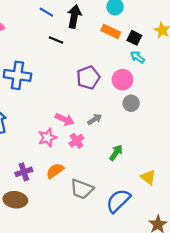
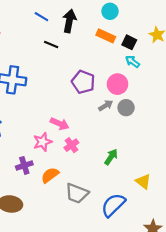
purple pentagon: (88, 78) -> (83, 82), turned -30
gray arrow: (95, 119) -> (106, 105), moved
purple cross: (24, 172) -> (24, 165), moved

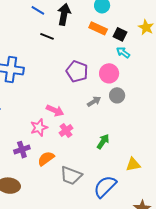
gray arrow: (106, 105) -> (94, 101), moved
yellow triangle: (143, 182) -> (133, 165), turned -49

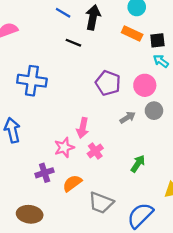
black square: (120, 34) -> (157, 40), turned -32
pink arrow: (55, 110) -> (83, 128), turned 78

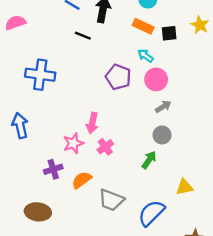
cyan arrow: (161, 61) -> (145, 56), moved
gray circle: (154, 111) -> (162, 135), moved
gray arrow: (127, 118) -> (163, 107), moved

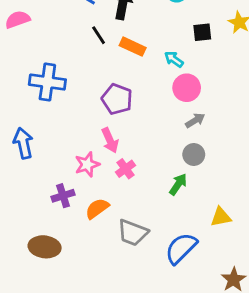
orange rectangle: (143, 26) -> (133, 47), moved
black line: (83, 36) -> (99, 35), turned 35
purple pentagon: (118, 77) -> (117, 99), moved
pink arrow: (92, 123) -> (110, 140), turned -36

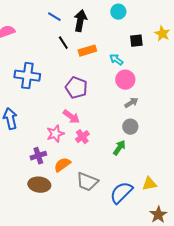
orange rectangle: (133, 47) -> (87, 51), turned -42
pink arrow: (110, 140) -> (71, 117), turned -30
yellow triangle: (221, 217) -> (149, 184), moved
brown ellipse: (45, 247) -> (39, 185), moved

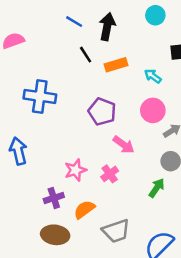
pink circle: (125, 80) -> (153, 110), moved
pink arrow: (71, 117) -> (124, 145), moved
gray trapezoid: (87, 182) -> (116, 231), turned -40

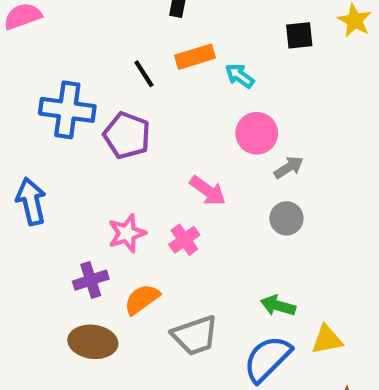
black line: (86, 55) -> (144, 74), moved
cyan arrow: (153, 76) -> (240, 76), moved
purple pentagon: (102, 112) -> (127, 135), moved
green arrow: (157, 188) -> (278, 306), moved, turned -108

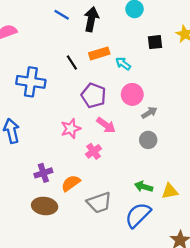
purple pentagon: (127, 135) -> (94, 96), moved
pink star: (127, 233) -> (71, 129), moved
yellow triangle: (327, 340) -> (170, 191), moved

